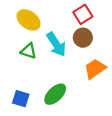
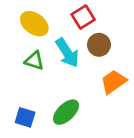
red square: (83, 14) -> (83, 17), moved

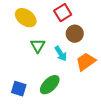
cyan arrow: (67, 53) -> (61, 54), moved, size x0.7
green triangle: (34, 61) -> (38, 46), moved, turned 42

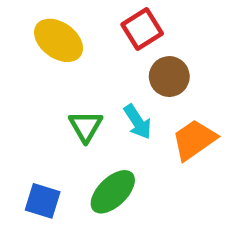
green triangle: (38, 46) -> (86, 126), moved

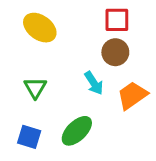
red square: (142, 29) -> (117, 20), moved, turned 32
green triangle: (86, 126) -> (35, 88), moved

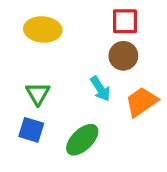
yellow ellipse: (40, 28) -> (43, 29), turned -32
blue square: (29, 137) -> (31, 130), moved

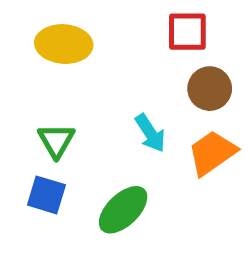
brown circle: (123, 56) -> (210, 89), moved

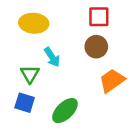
brown circle: (210, 89) -> (96, 47), moved
cyan arrow: (150, 133) -> (52, 57), moved

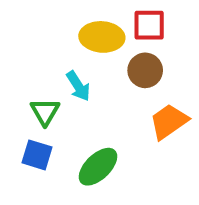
yellow ellipse: (34, 23) -> (102, 37), moved

